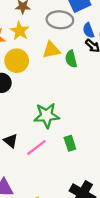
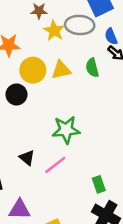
yellow star: (20, 31) -> (54, 31), moved
yellow triangle: (51, 50) -> (61, 70), moved
green rectangle: (70, 143) -> (99, 184), moved

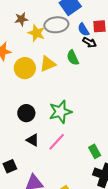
black circle: (16, 94) -> (26, 113), moved

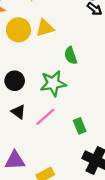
green semicircle: (73, 58) -> (71, 55), moved
green rectangle: (95, 151) -> (80, 126), moved

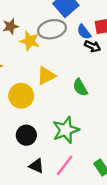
yellow circle: (18, 30) -> (21, 96), moved
green semicircle: (71, 55) -> (80, 87), moved

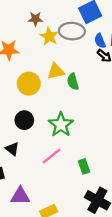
green semicircle: (80, 87) -> (73, 82), moved
green star: (66, 130) -> (61, 125), turned -30
black triangle: (37, 166) -> (12, 149), moved

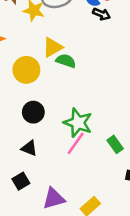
green semicircle: (73, 82) -> (66, 61), moved, turned 140
green star: (61, 125) -> (78, 123), moved

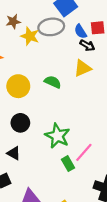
yellow triangle: (53, 47) -> (83, 68), moved
pink line: (76, 143) -> (84, 152), moved
green rectangle: (115, 144) -> (68, 164), moved

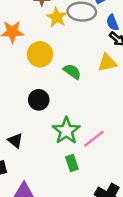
yellow circle: (18, 86) -> (40, 54), moved
black circle: (20, 123) -> (39, 100), moved
pink line: (84, 152) -> (94, 139), moved

